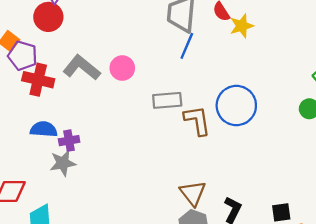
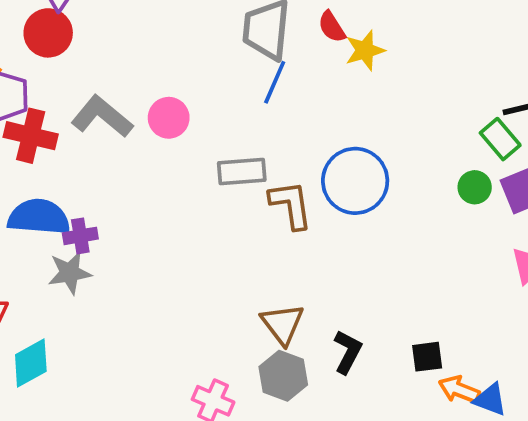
blue semicircle: (44, 129) -> (39, 217), size x1.4

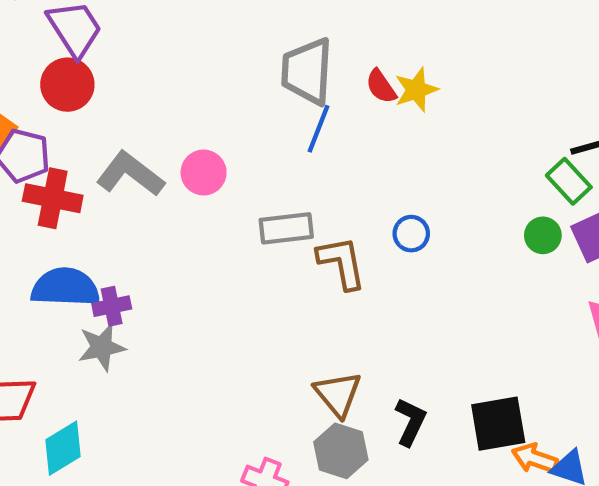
red semicircle: (332, 27) -> (381, 86), moved
blue circle: (355, 181) -> (411, 234), size x0.5
black square: (427, 357) -> (498, 424), size x1.6

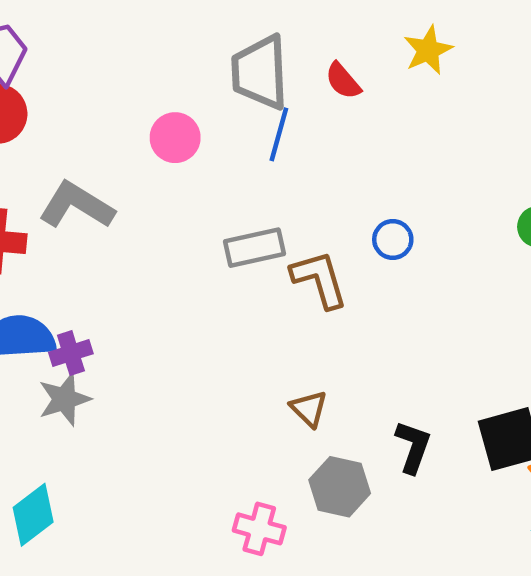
yellow star: (416, 90) -> (428, 50), moved
pink circle: (204, 172) -> (175, 138), moved
brown triangle: (338, 394) -> (309, 409), moved, size x0.7

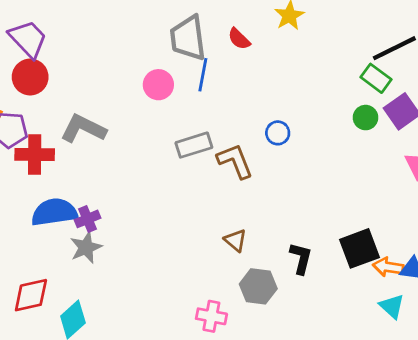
pink circle: (175, 138) -> (158, 85), moved

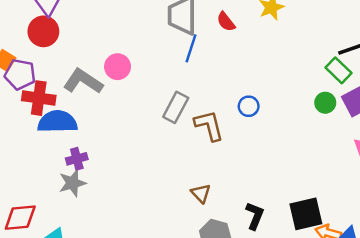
pink circle: (158, 85) -> (118, 67), moved
gray rectangle: (194, 145) -> (176, 107), turned -52
blue semicircle: (54, 212) -> (57, 122), moved

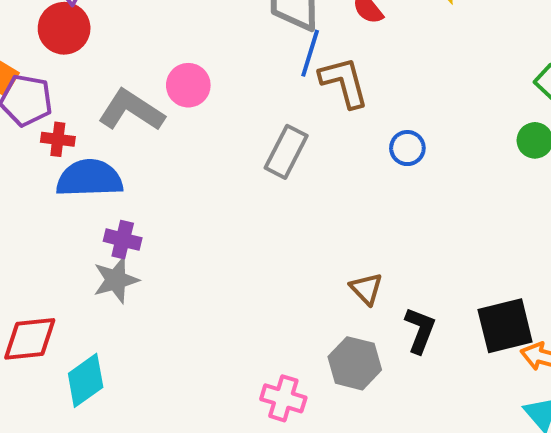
red cross: (39, 98) -> (58, 139), size x0.6
brown L-shape: (209, 126) -> (344, 82), moved
purple cross: (77, 159) -> (123, 240), turned 30
brown triangle: (201, 193) -> (366, 289), moved

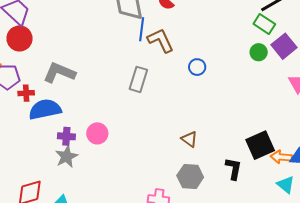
pink circle: (188, 85) -> (97, 133), moved
black L-shape: (420, 330) -> (233, 169), moved

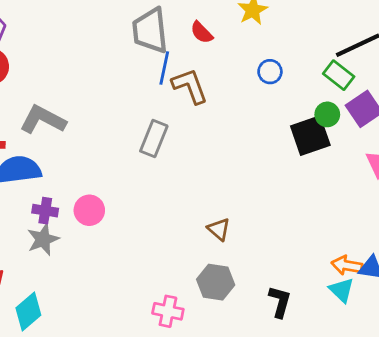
blue circle: (197, 67) -> (270, 72), moved
black square: (260, 145) -> (310, 136), moved
black L-shape: (233, 169) -> (280, 302), moved
cyan triangle: (286, 185) -> (342, 290), moved

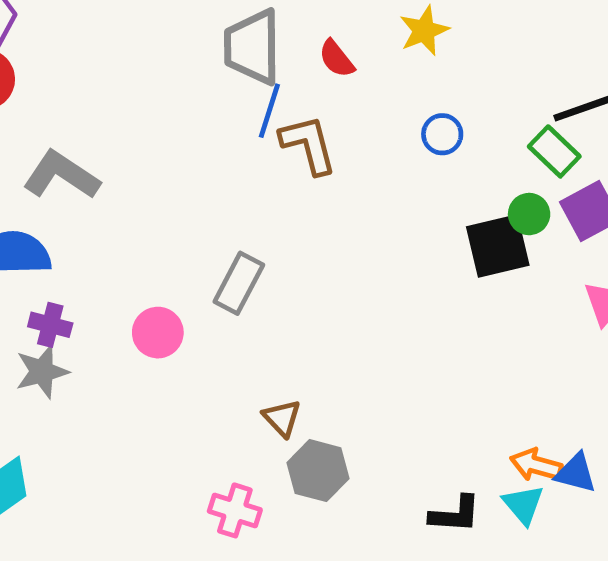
gray rectangle: (154, 139) -> (239, 283), moved
pink circle: (89, 210) -> (158, 333), moved
brown triangle: (219, 229) -> (282, 418), moved
black L-shape: (280, 302) -> (455, 514), moved, turned 72

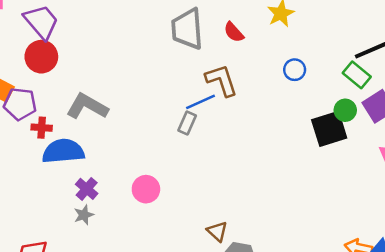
blue line: (269, 111) -> (200, 102), moved, turned 52
gray rectangle: (239, 283) -> (187, 123), moved, size x0.7
purple cross: (50, 325) -> (87, 189), turned 30
gray star: (42, 371) -> (84, 215), size x0.7

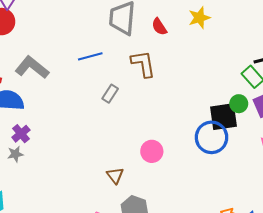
blue circle: (295, 70) -> (212, 137), moved, size x1.8
blue line: (200, 102) -> (90, 56), moved
pink circle: (146, 189) -> (152, 151), moved
brown triangle: (217, 231) -> (115, 175), moved

